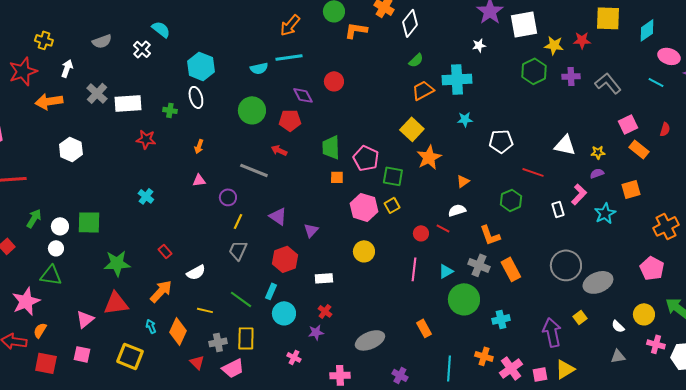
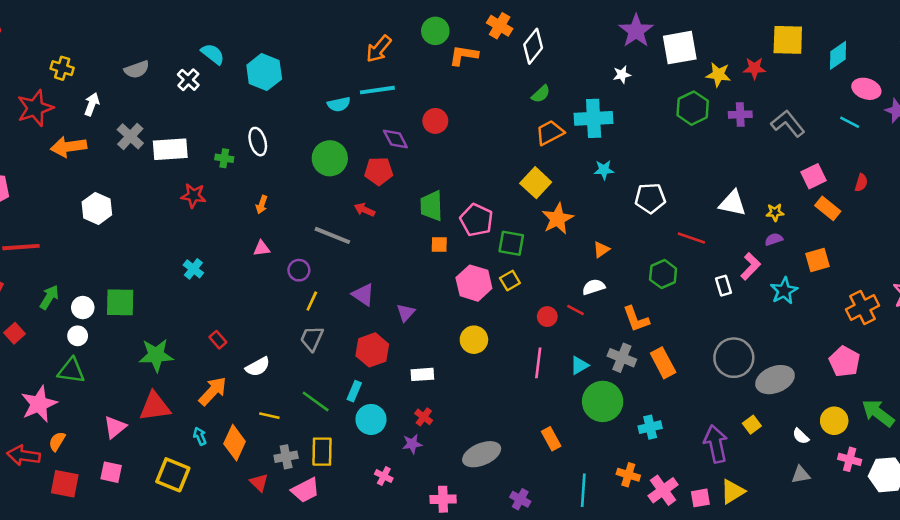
cyan hexagon: (201, 66) -> (264, 72), moved

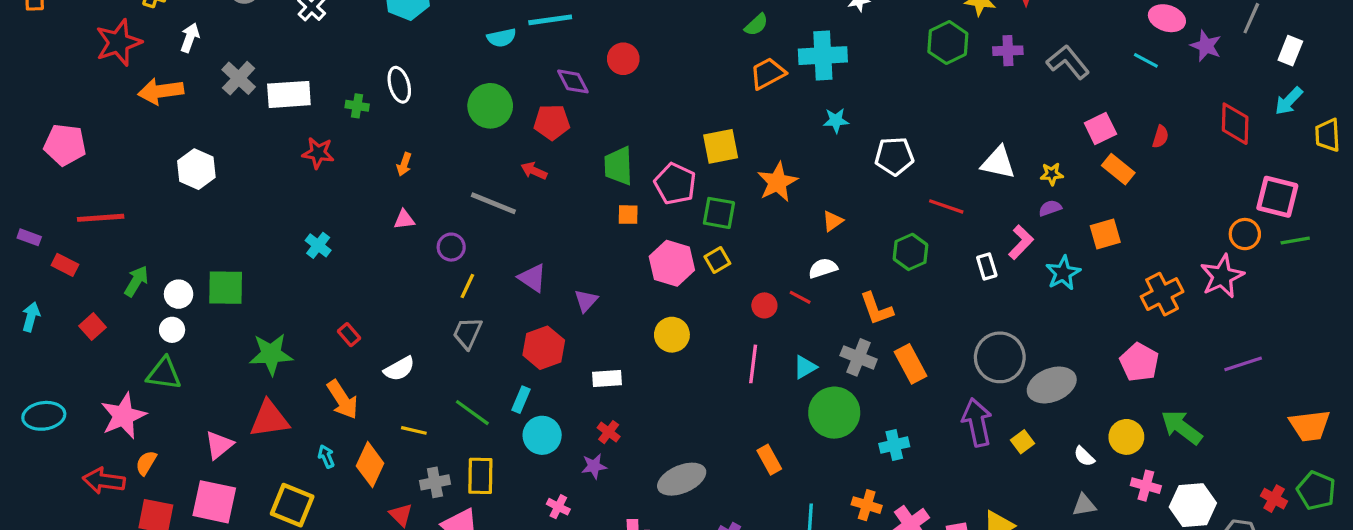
yellow square: (536, 183) -> (721, 146), moved, turned 36
orange arrow: (213, 391) -> (342, 400), turned 104
purple arrow: (716, 444) -> (977, 422), moved
pink square: (111, 472) -> (214, 502), size x1.6

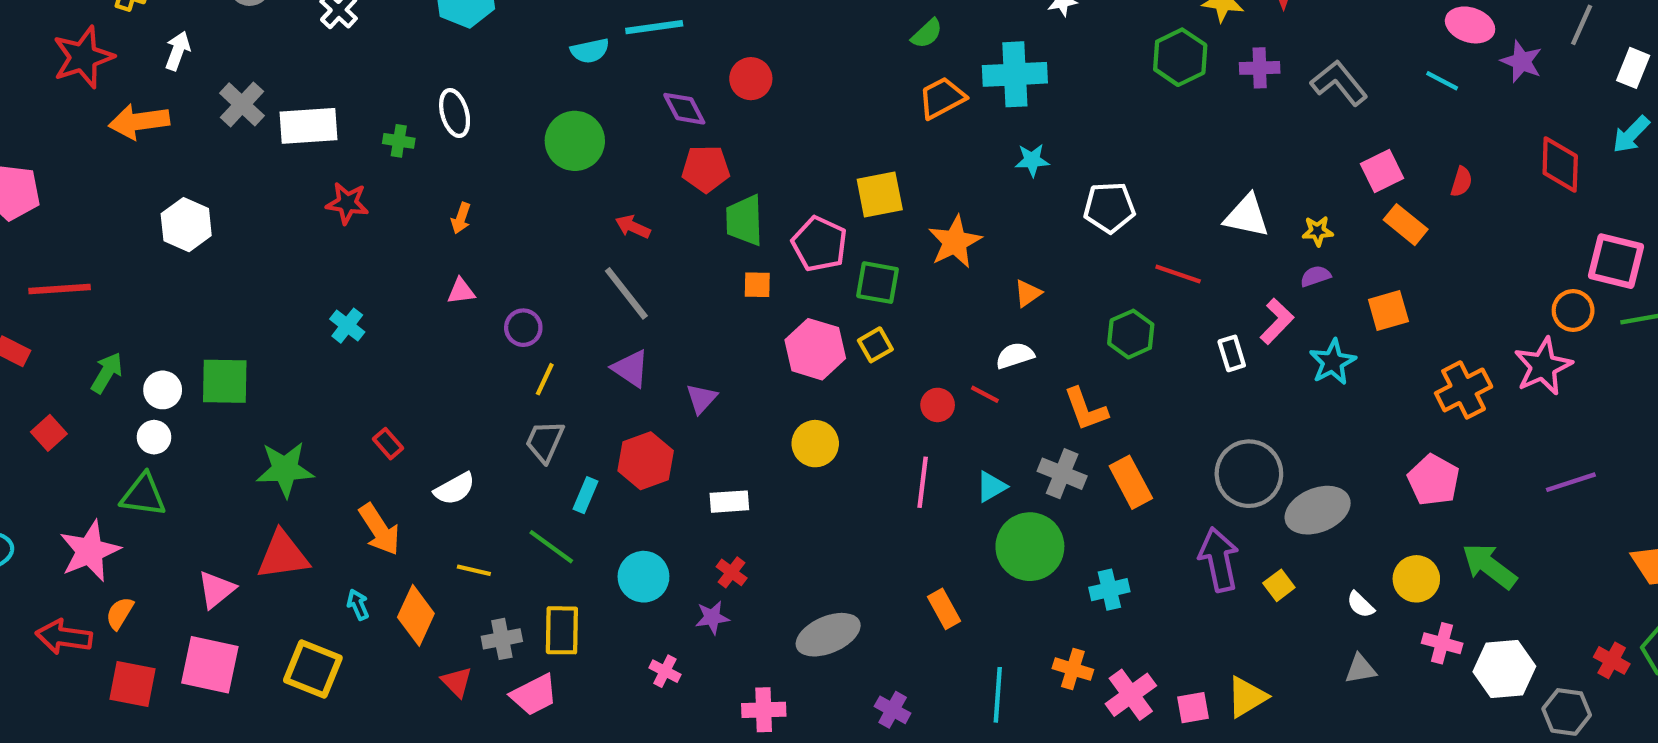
red pentagon: (552, 122) -> (706, 169), moved
gray line: (493, 203) -> (626, 293), moved, turned 30
cyan rectangle: (521, 400) -> (586, 495), moved

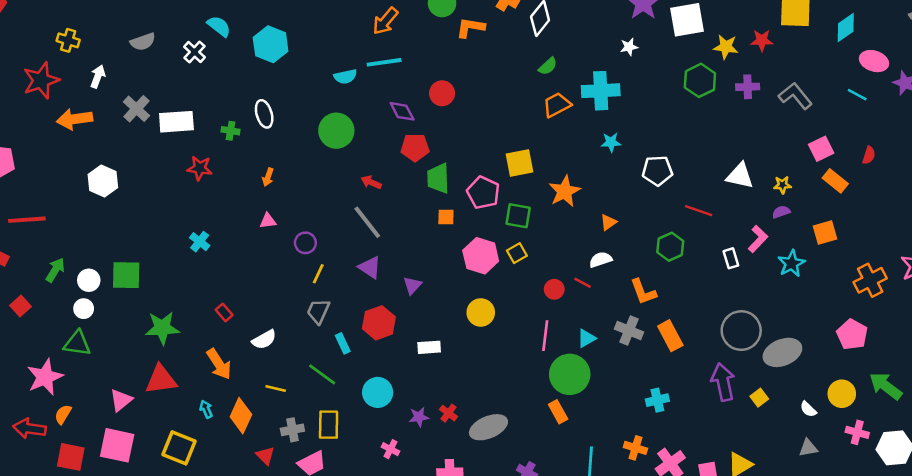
cyan rectangle: (586, 495) -> (343, 343), turned -48
green circle: (1030, 547) -> (570, 374), moved
red cross: (732, 572) -> (448, 413), moved

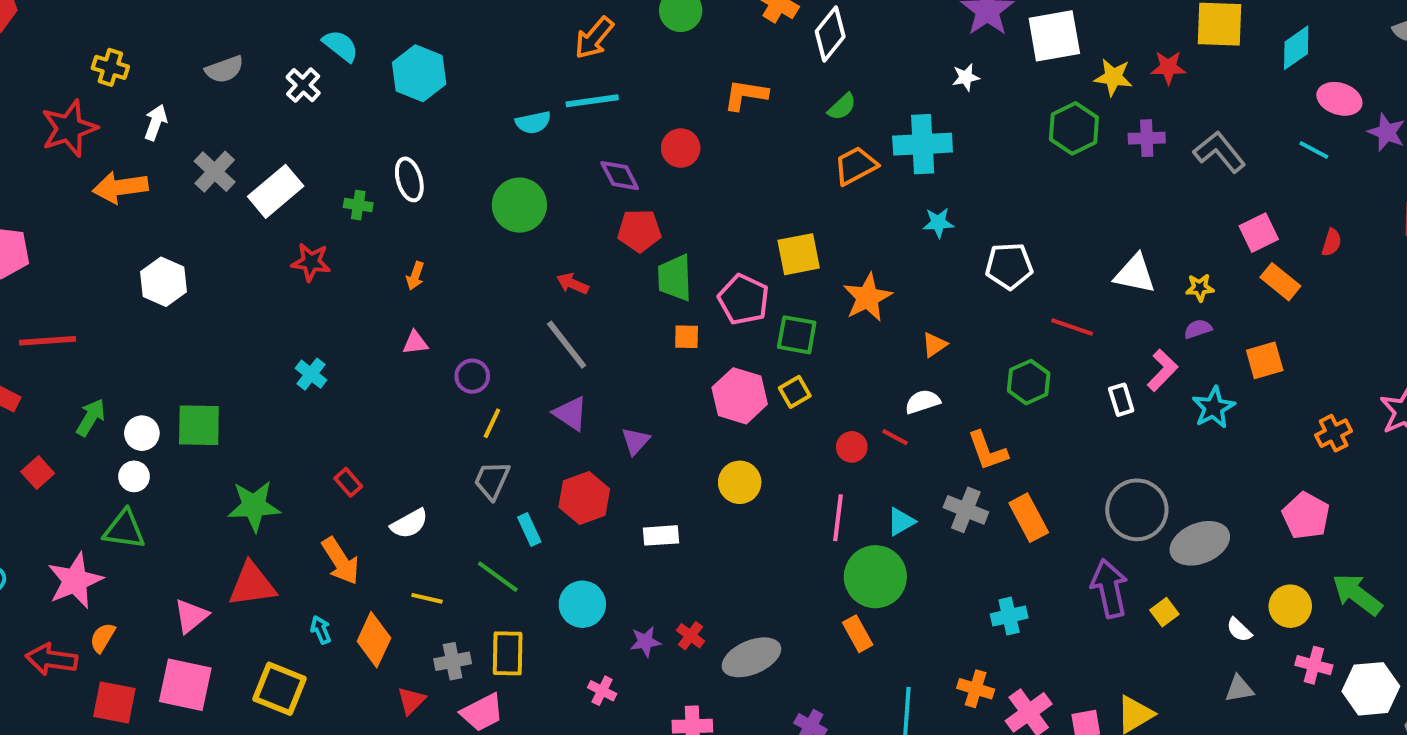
orange L-shape: (470, 28) -> (746, 95), moved
white rectangle: (176, 122) -> (276, 191), turned -36
orange cross: (870, 280) -> (1334, 433), size x0.7
red triangle: (265, 456) -> (411, 701), turned 30

